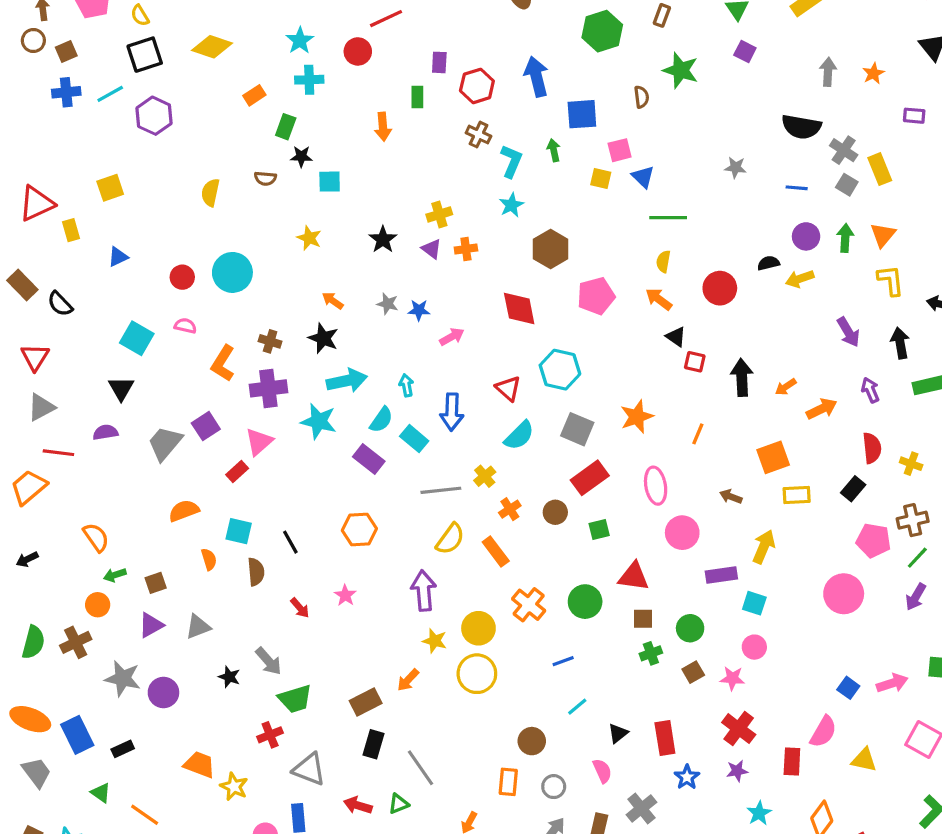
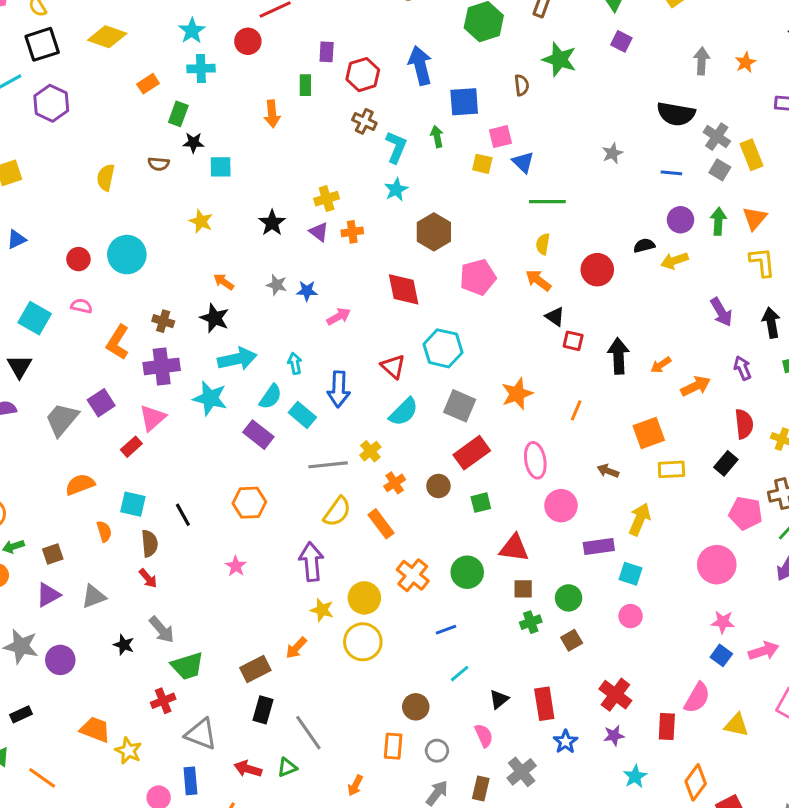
gray star: (736, 167) -> (612, 153), turned -30
red arrow: (300, 608) -> (148, 578), moved
pink star: (732, 678) -> (723, 622), moved

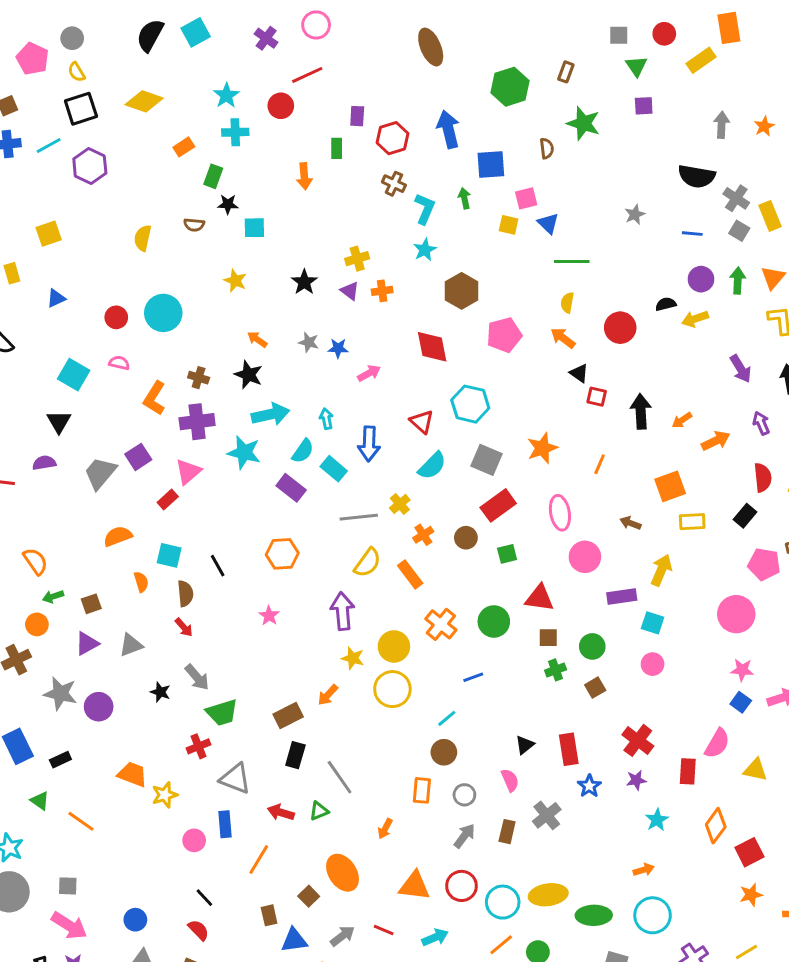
purple square: (621, 41) -> (644, 106), turned -30
cyan line: (460, 674) -> (447, 718), moved
yellow star: (128, 751) -> (165, 795), turned 30

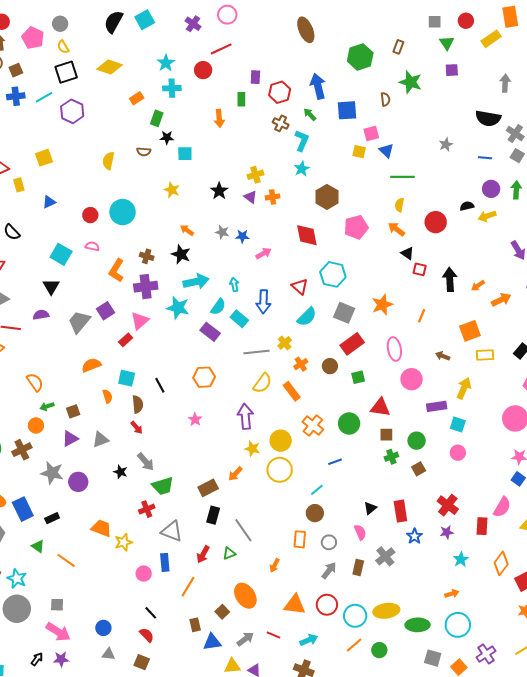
green arrow: (464, 198) -> (310, 114), moved, turned -32
red arrow: (281, 812) -> (203, 554), turned -78

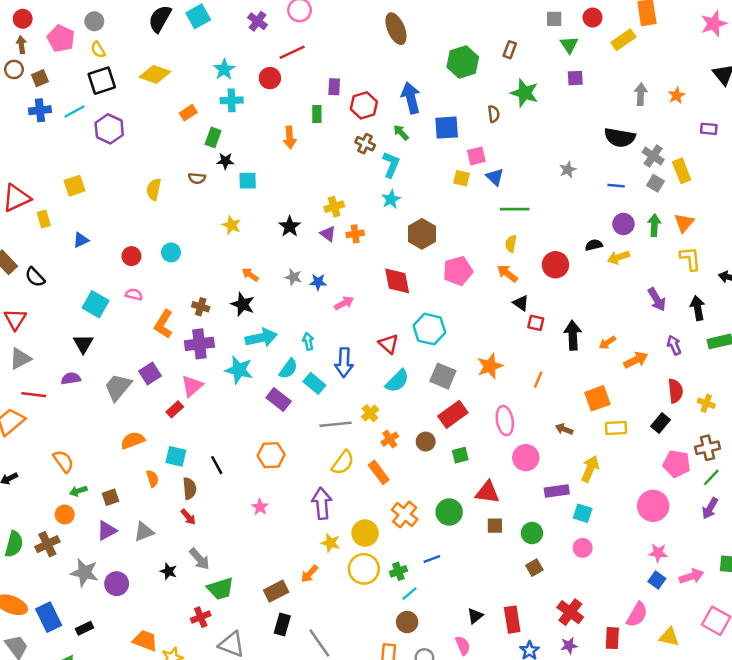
cyan circle: (123, 212) -> (171, 252), size x0.6
green cross: (391, 457) -> (398, 571), moved

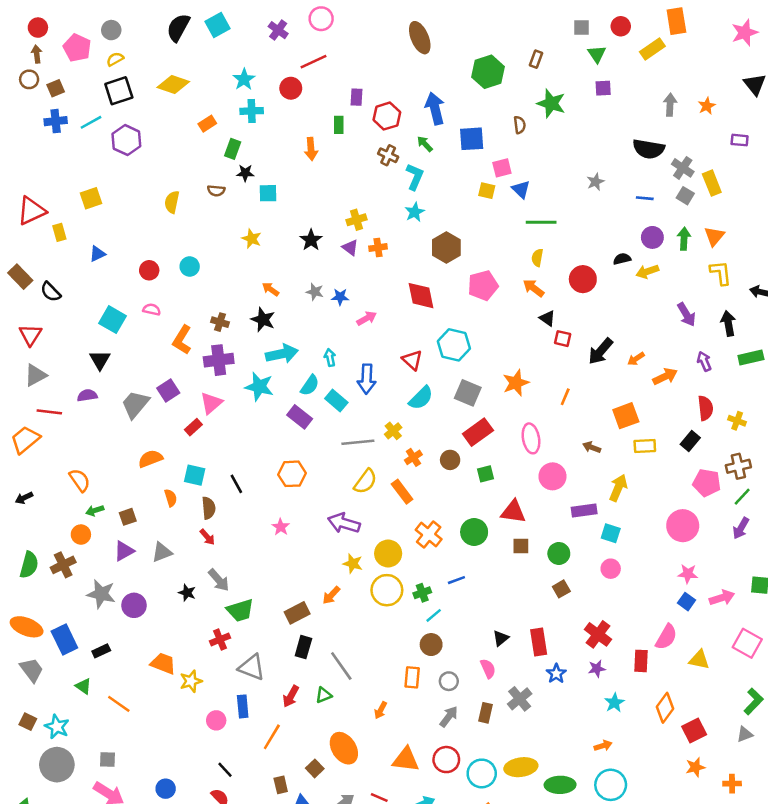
yellow semicircle: (98, 50) -> (115, 59), turned 91
black arrow: (573, 335) -> (601, 351), turned -136
purple arrow: (322, 503) -> (344, 523), turned -68

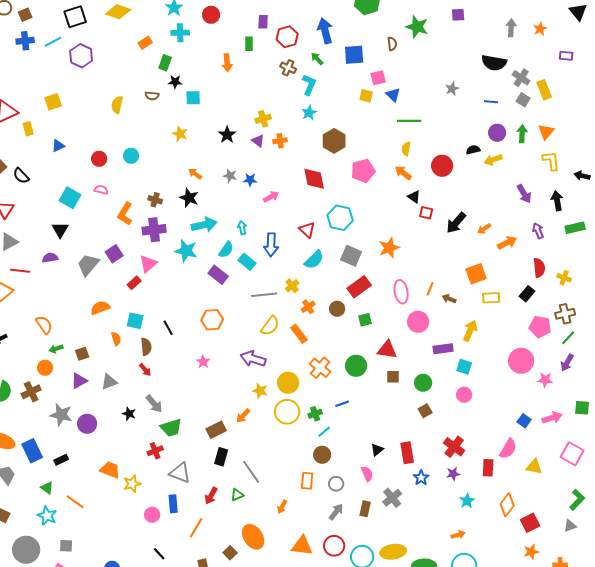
orange line: (565, 397) -> (430, 289), moved
pink star: (688, 574) -> (545, 380), moved
cyan star: (57, 727) -> (47, 516), moved

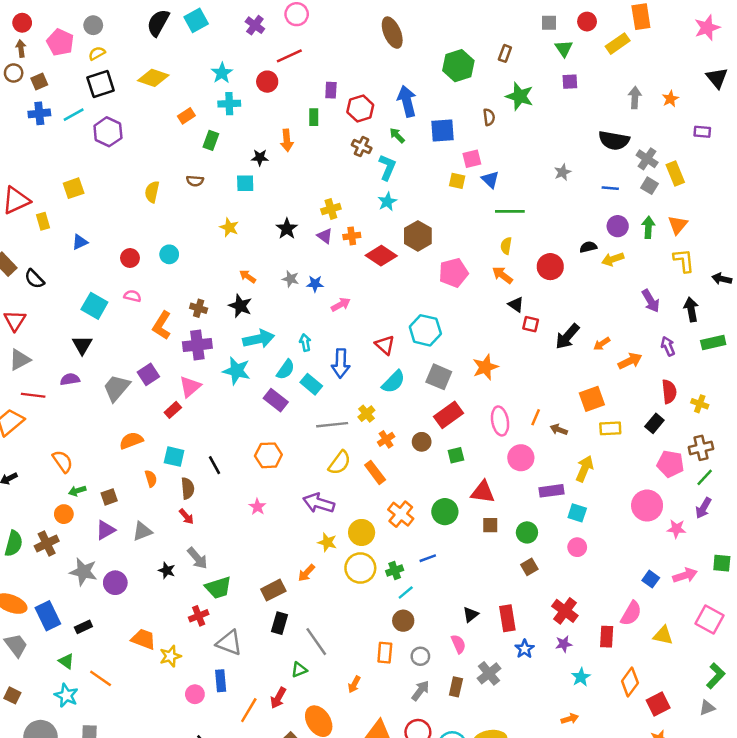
black star: (175, 82) -> (260, 158), moved
red diamond: (314, 179) -> (381, 256), moved, turned -45
red arrow: (211, 496) -> (278, 698), moved

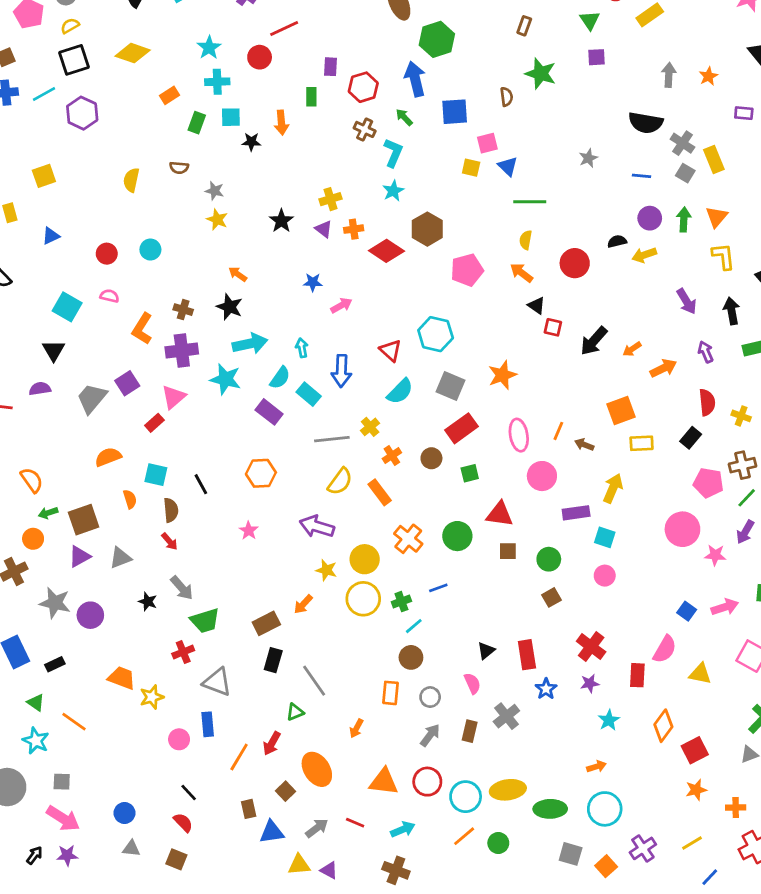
green hexagon: (458, 66) -> (437, 39), moved
cyan square: (245, 183) -> (231, 117), moved
gray star: (290, 279) -> (215, 191), moved
brown square: (109, 497) -> (84, 520), size x1.6

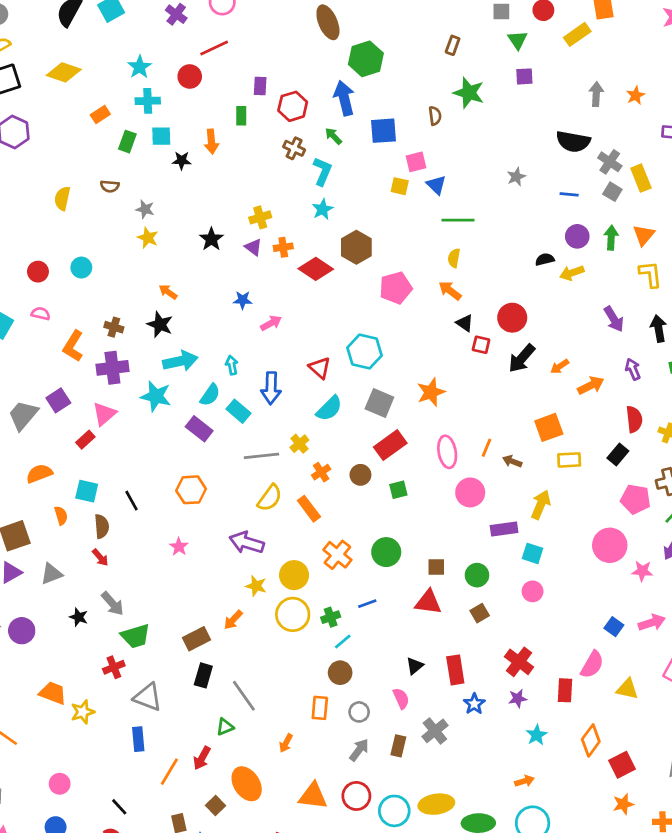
red circle: (575, 263) -> (512, 318), moved
red triangle: (500, 514) -> (428, 602), moved
pink circle: (179, 739) -> (60, 784), moved

